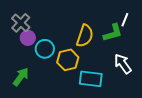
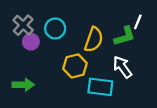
cyan circle: (45, 49) -> (55, 28), moved
white arrow: (123, 64) -> (122, 67), moved
green arrow: (21, 77) -> (23, 85), turned 54

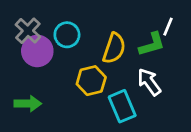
purple circle: (31, 42) -> (37, 51), size x1.5
cyan rectangle: (100, 87) -> (122, 106), turned 60

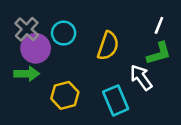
green L-shape: (152, 44) -> (159, 53), moved
yellow hexagon: (91, 81) -> (65, 95), moved
green arrow: (28, 104) -> (27, 74), moved

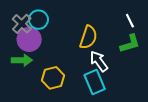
white line: (159, 25) -> (130, 21), turned -48
cyan circle: (64, 33) -> (38, 20), moved
white arrow: (141, 78) -> (99, 61), moved

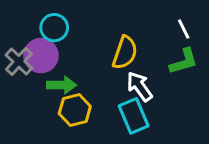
gray cross: (22, 24) -> (19, 61), moved
green arrow: (22, 60) -> (62, 85), moved

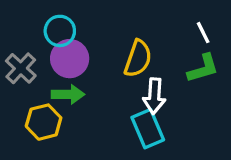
purple circle: (41, 56) -> (70, 59), moved
white arrow: (140, 86) -> (154, 96), turned -140
yellow hexagon: (75, 110) -> (44, 122), moved

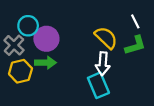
cyan circle: (60, 31) -> (28, 26), moved
yellow semicircle: (138, 59) -> (106, 38), moved, turned -65
yellow hexagon: (44, 122) -> (20, 71), moved

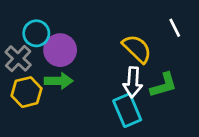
green L-shape: (135, 45) -> (164, 85), moved

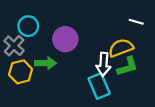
white line: (175, 28) -> (136, 22), turned -48
yellow semicircle: (137, 49) -> (121, 48), moved, turned -65
purple circle: (60, 50) -> (65, 39), moved

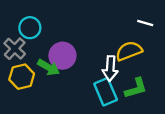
purple circle: (65, 39) -> (62, 56), moved
green arrow: (46, 63) -> (48, 67), turned 30
green L-shape: (127, 66) -> (136, 88), moved

